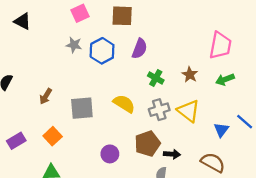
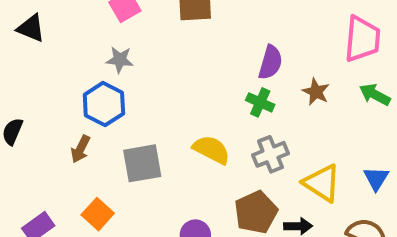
purple semicircle: (140, 49) -> (270, 62), moved
blue hexagon: (102, 51) -> (104, 104), moved
green arrow: (225, 79) -> (375, 95), turned 54
yellow triangle: (188, 111) -> (322, 183), moved

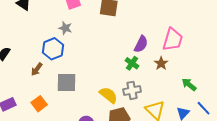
pink trapezoid: (362, 39) -> (173, 40), moved
green arrow: (375, 95) -> (189, 84), moved
yellow semicircle: (211, 150) -> (108, 95), moved

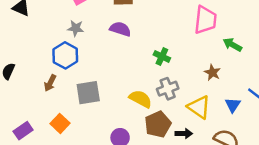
purple semicircle: (141, 44) -> (120, 29), moved, turned -90
brown star: (161, 63) -> (212, 73), moved
green arrow: (189, 84) -> (232, 45), moved

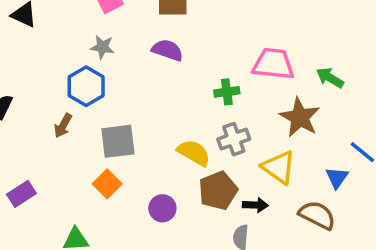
pink trapezoid: (205, 20) -> (273, 64), moved, turned -92
green cross: (162, 56) -> (227, 92), turned -35
brown star: (212, 73) -> (300, 117), size x1.6
blue triangle: (233, 105) -> (337, 178), moved
orange square: (60, 123) -> (107, 184), moved

